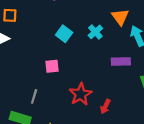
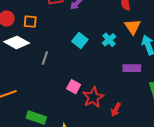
pink square: (52, 66) -> (74, 87), moved, turned 32
gray line: (34, 96) -> (45, 58), moved

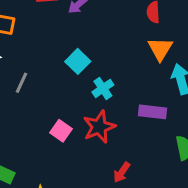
cyan cross: (109, 40) -> (103, 88), moved
red star: (93, 97) -> (99, 127), moved

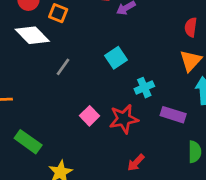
cyan cross: (103, 88) -> (144, 88), moved

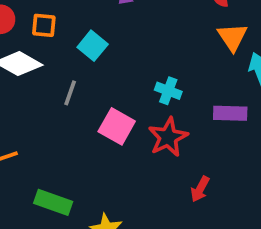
cyan square: (116, 58) -> (93, 46), moved
cyan cross: (144, 88) -> (168, 91), moved, turned -30
pink square: (89, 116) -> (117, 126), moved, size x1.4

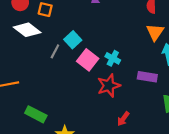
cyan square: (93, 46) -> (73, 40), moved
pink square: (117, 126) -> (88, 60), moved

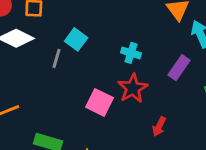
pink square: (88, 60) -> (100, 102), moved
purple rectangle: (147, 77) -> (179, 68), turned -54

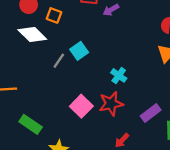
purple rectangle: (179, 68) -> (151, 113), moved

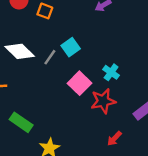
white diamond: (32, 34) -> (20, 51), moved
pink square: (81, 106) -> (80, 83), moved

